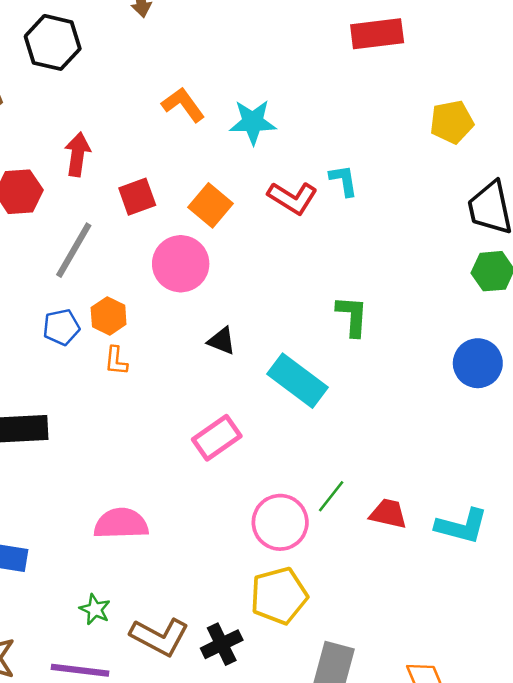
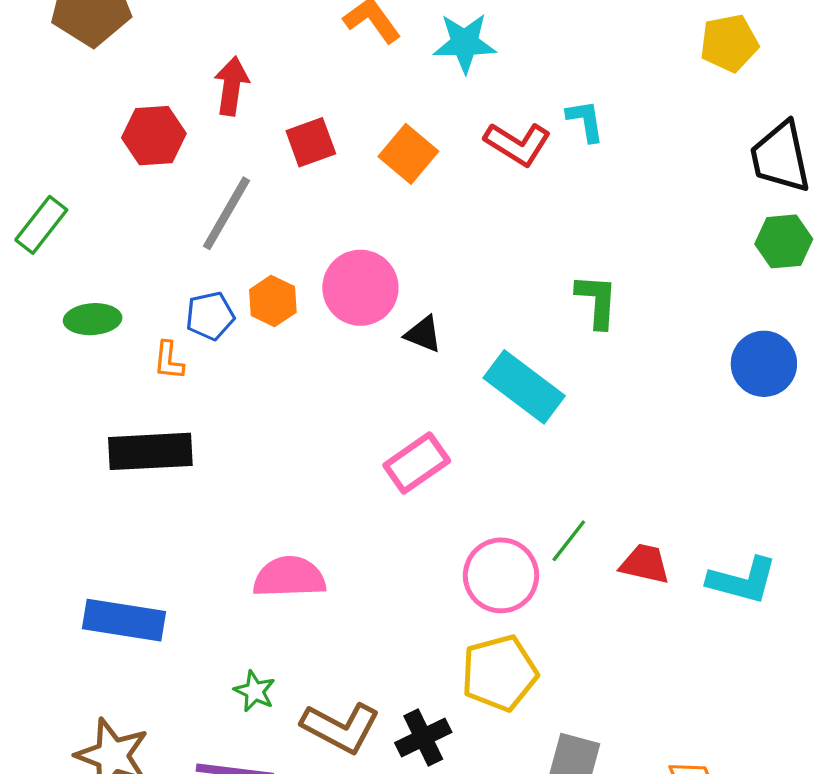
pink circle: (181, 264) -> (360, 288), moved
orange L-shape: (116, 361) -> (169, 360), moved

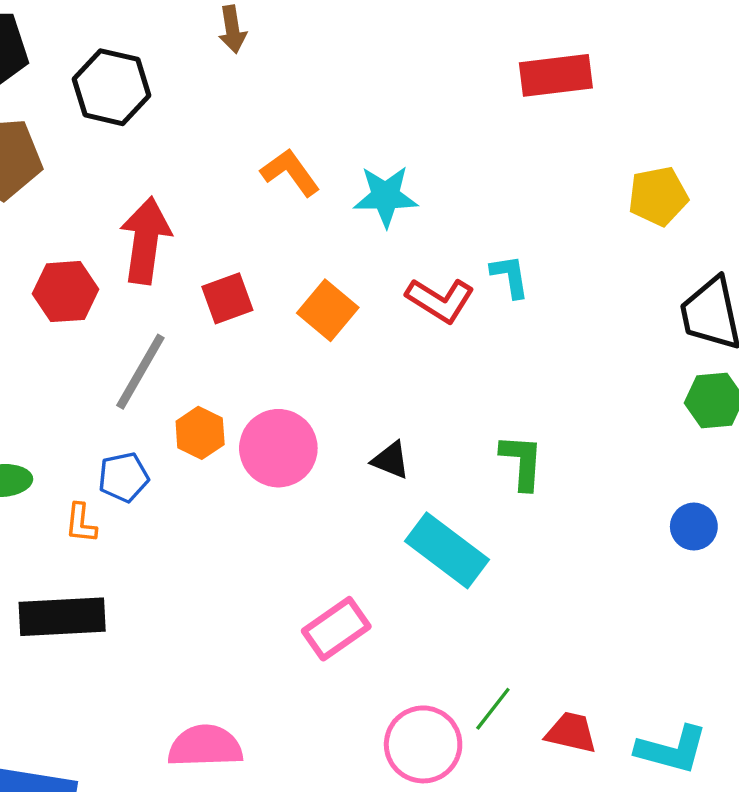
red arrow: (231, 86) -> (146, 240), size x1.4
orange hexagon: (273, 301) -> (200, 433), moved
black triangle: (423, 334) -> (391, 460), moved
blue circle: (764, 364) -> (694, 527), size x0.7

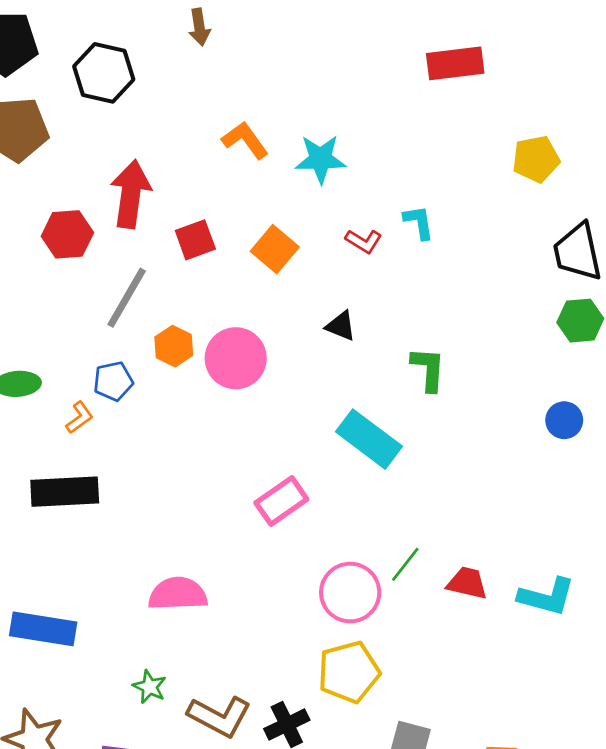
red L-shape: (440, 300) -> (364, 241), size x0.7
black triangle: (391, 460) -> (341, 326), moved
orange L-shape: (81, 523) -> (80, 418), turned -132

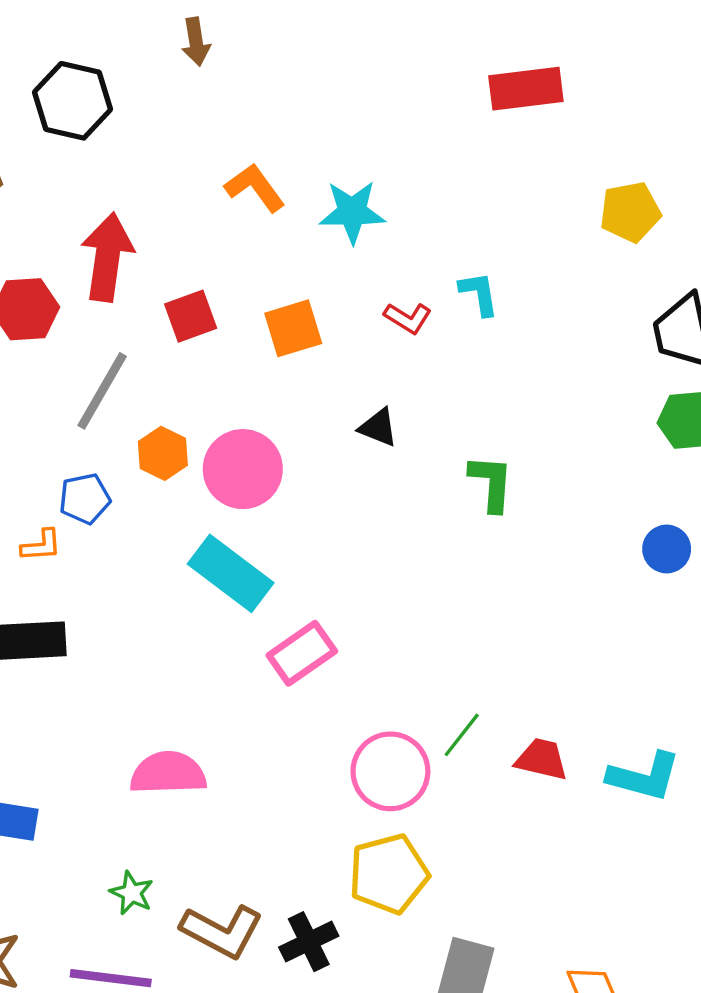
orange square: (275, 249) -> (293, 328), turned 33
orange L-shape: (80, 418) -> (41, 546), turned 32
cyan rectangle: (369, 439) -> (231, 573), moved

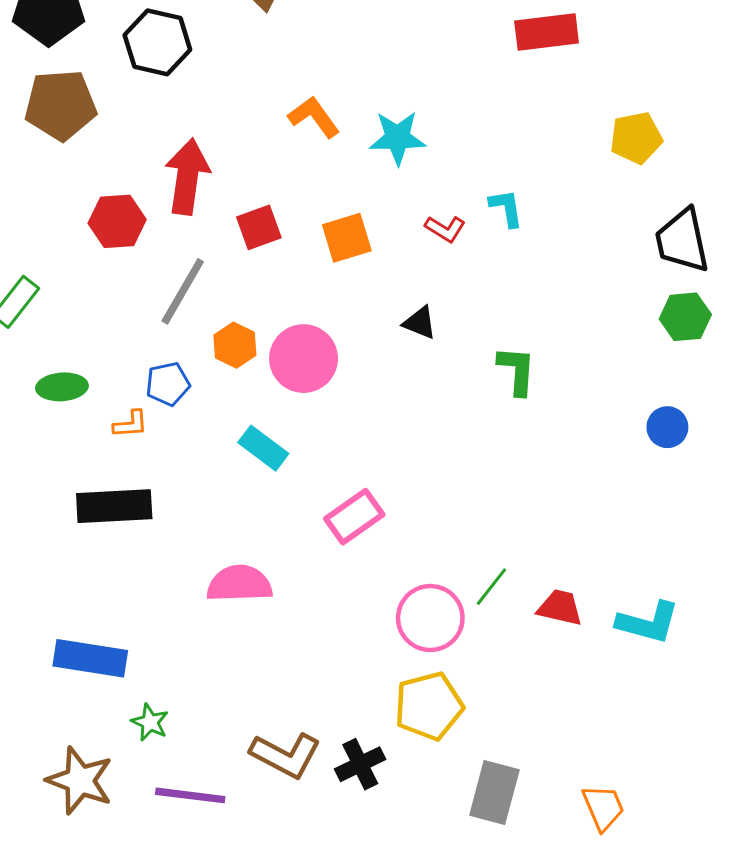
cyan rectangle: (231, 573) -> (263, 448), moved, size x0.7
pink semicircle: (168, 773) -> (239, 584), moved
green star: (132, 893) -> (150, 722), moved

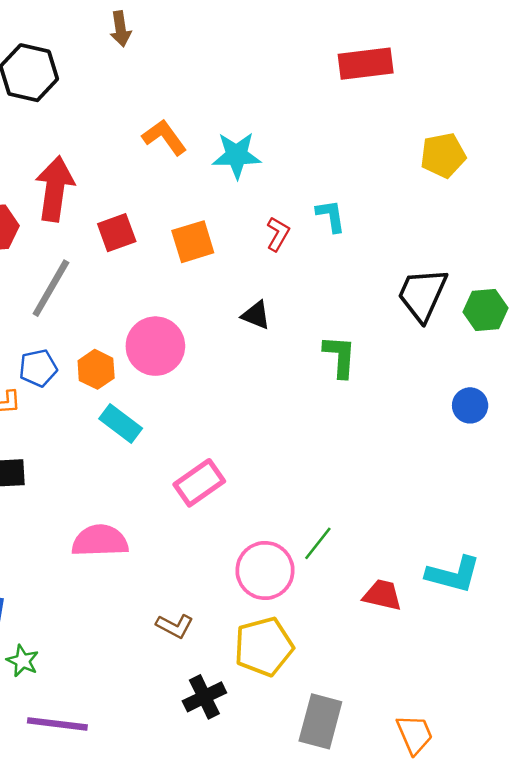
red L-shape: (445, 229) -> (278, 234), turned -92
black trapezoid: (682, 241) -> (422, 295), moved, turned 36
orange hexagon: (235, 345) -> (96, 369), moved
red trapezoid: (560, 608) -> (382, 595), moved
brown L-shape: (286, 755) -> (175, 626), moved, size x0.6

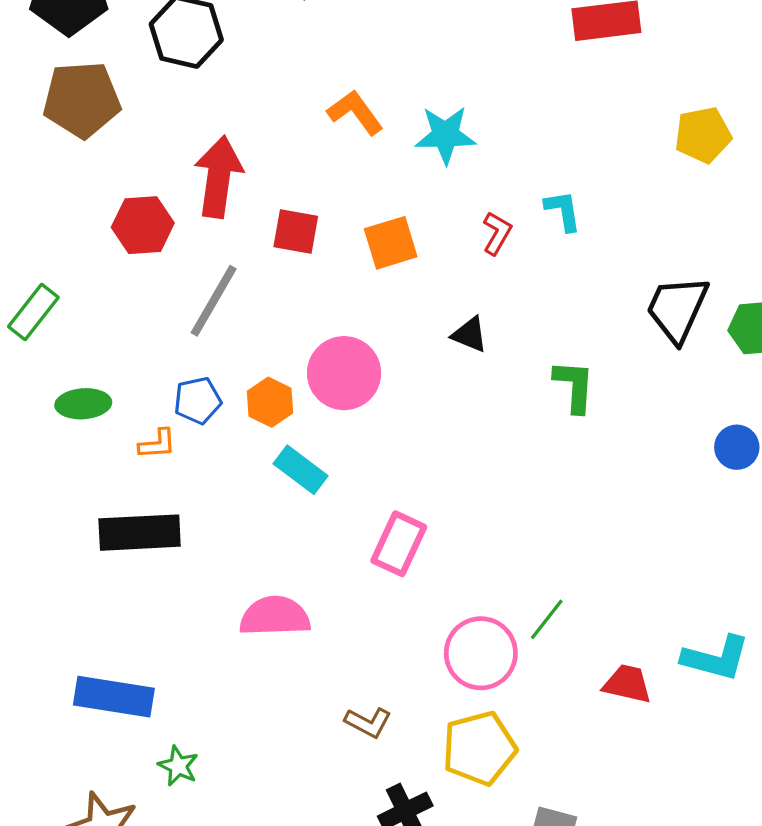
red square: (117, 233) -> (296, 232), turned 30
pink rectangle: (199, 483) -> (399, 544), turned -30

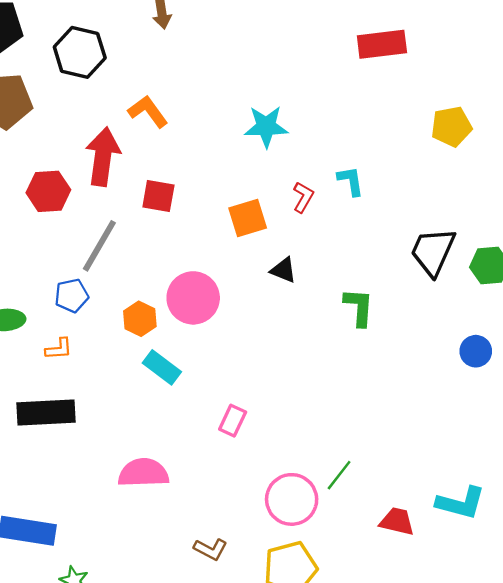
orange L-shape: (355, 112) -> (148, 111), moved
orange square: (391, 243) -> (248, 218), moved
blue pentagon: (198, 401) -> (72, 296), moved
pink rectangle: (399, 544) -> (233, 421), size x0.7

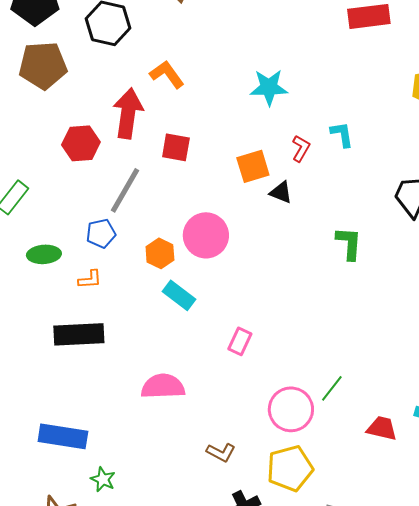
black triangle: (284, 270) -> (281, 192), moved

